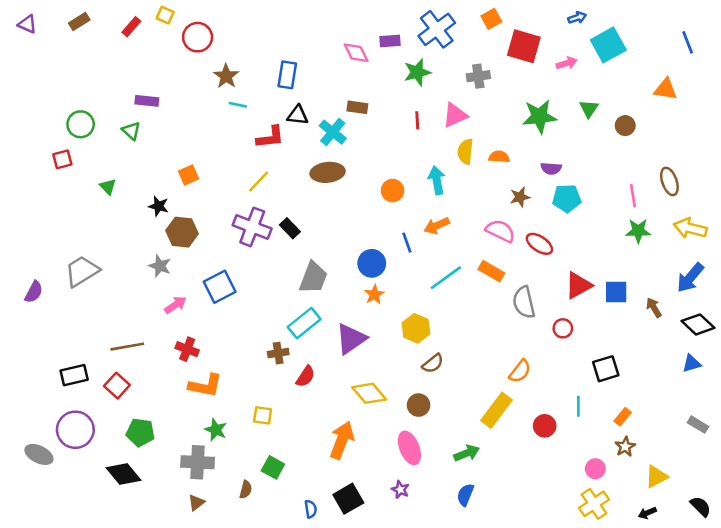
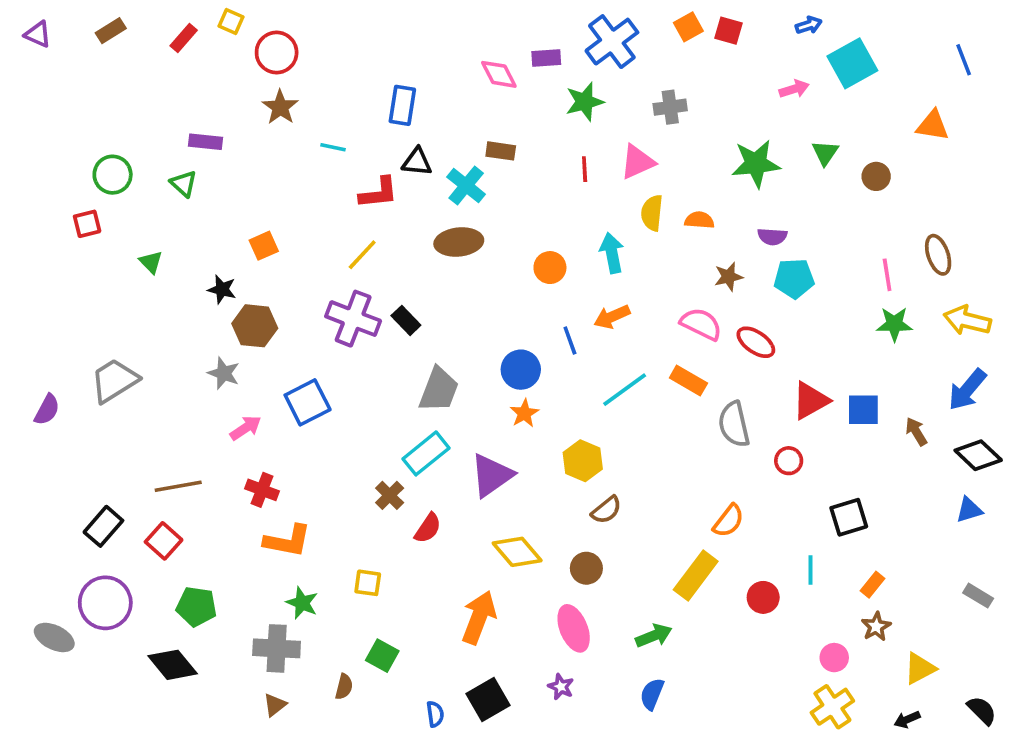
red square: (524, 46) -> (729, 31), moved, size x0.6
brown star: (226, 76) -> (280, 107), moved
brown cross: (278, 353) -> (390, 495), turned -36
black rectangle: (74, 375) -> (103, 526), turned -36

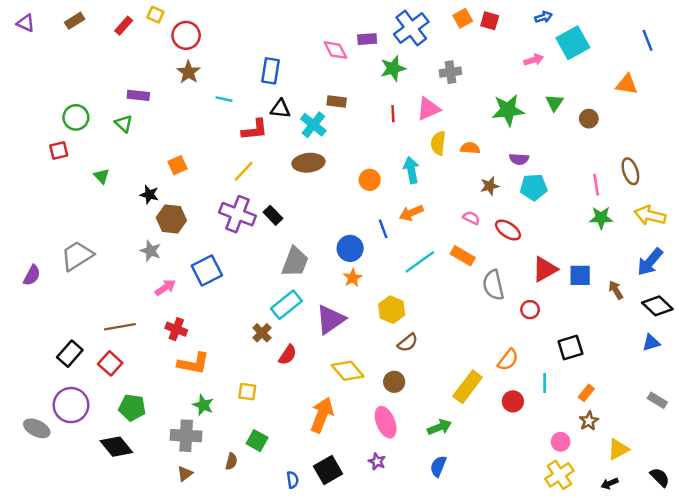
pink semicircle: (701, 324) -> (471, 218), size x0.6
orange semicircle: (729, 521) -> (508, 360), moved

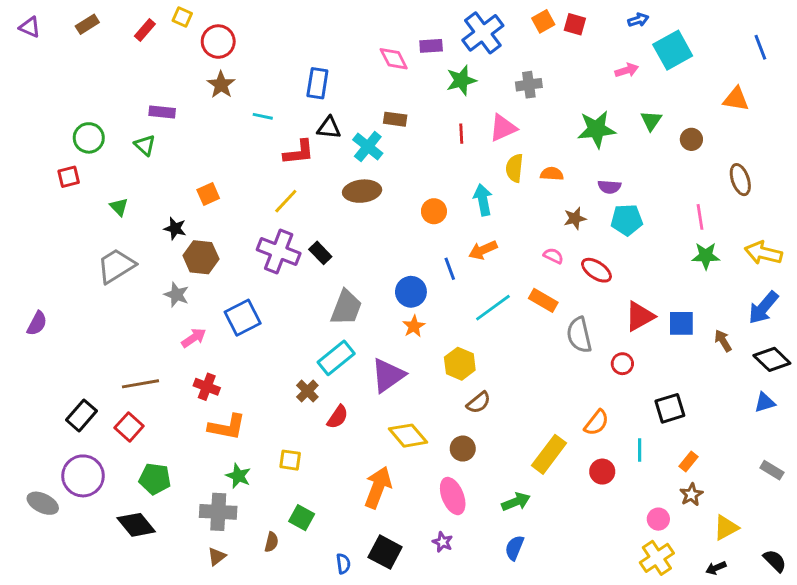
brown ellipse: (630, 171) -> (740, 180), moved
gray trapezoid: (77, 256) -> (116, 266), moved
black square: (328, 470) -> (385, 552), turned -32

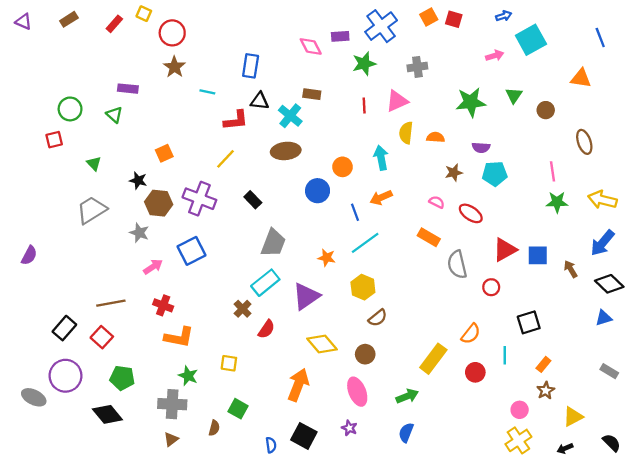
purple cross: (279, 252) -> (199, 199), moved
blue circle: (411, 292) -> (318, 191), moved
cyan line: (493, 308) -> (365, 243), moved
orange star: (414, 326) -> (327, 258), turned -30

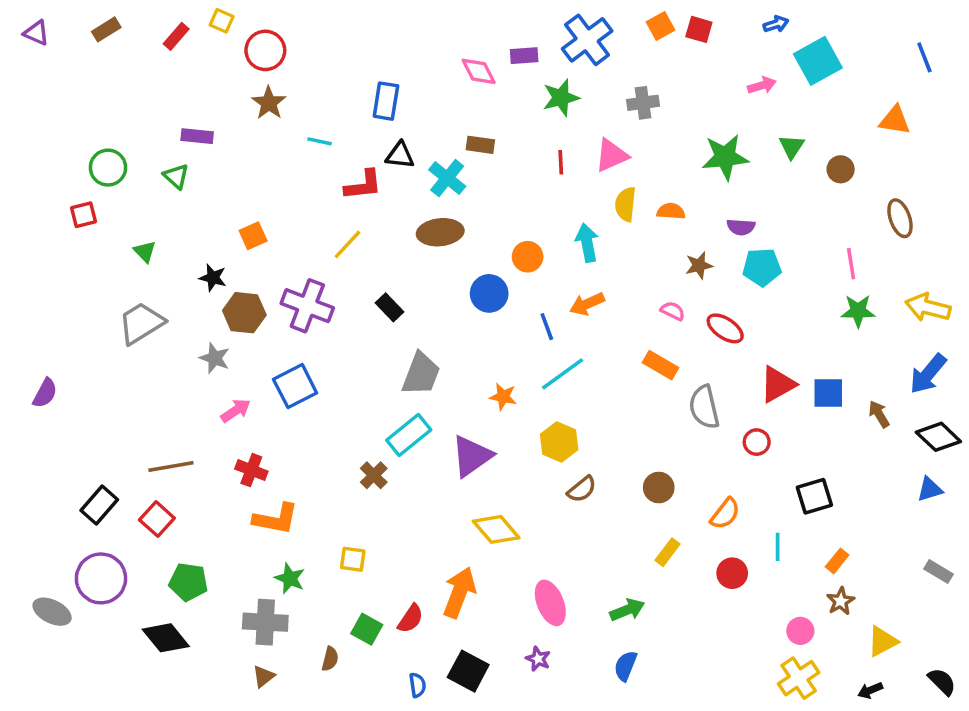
red semicircle: (266, 329) -> (410, 619), moved
brown circle: (365, 354) -> (659, 488), moved
yellow rectangle: (433, 359) -> (667, 552), size x0.6

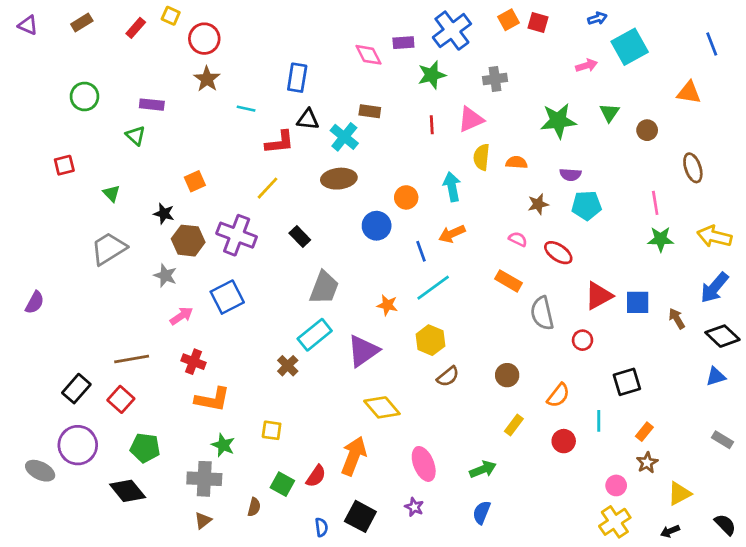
green circle: (108, 168) -> (84, 97), moved

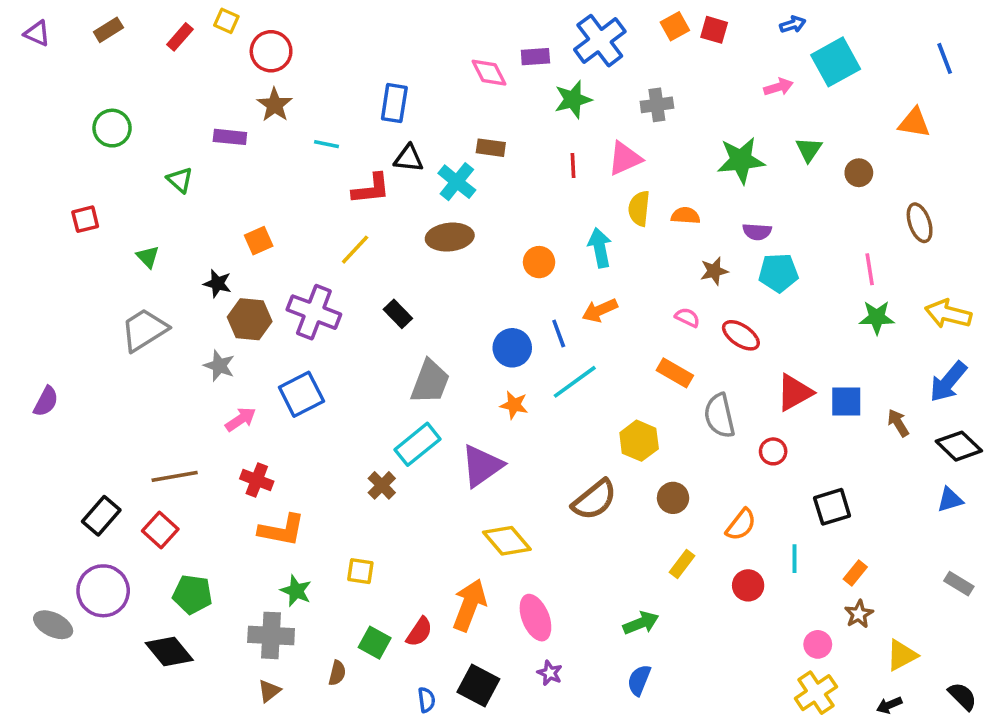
purple rectangle: (152, 105) -> (230, 137), moved
blue circle: (377, 226) -> (512, 348), moved
yellow hexagon: (430, 340) -> (639, 441), moved
brown semicircle: (448, 376) -> (594, 500), size x1.5
pink ellipse: (424, 464) -> (535, 618), moved

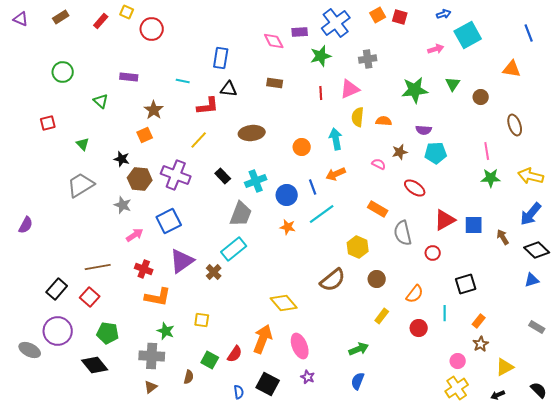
brown star: (275, 105) -> (154, 110), moved
cyan cross: (457, 182) -> (256, 181), moved, turned 30
pink semicircle: (687, 317) -> (379, 164), moved
purple triangle: (482, 466) -> (182, 261), moved

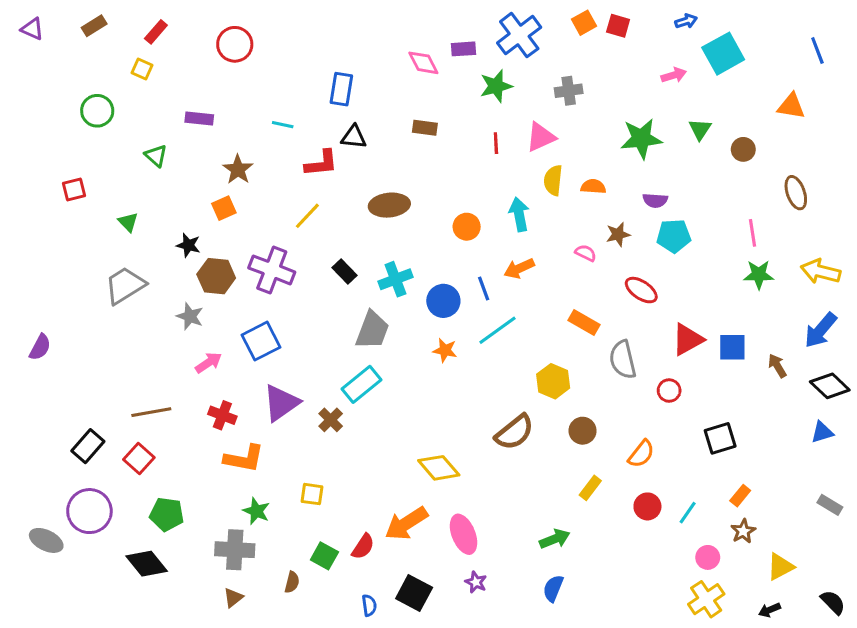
yellow square: (127, 12) -> (142, 69), moved
cyan line: (445, 313) -> (688, 513), moved, turned 35
orange arrow: (263, 339) -> (406, 523), turned -144

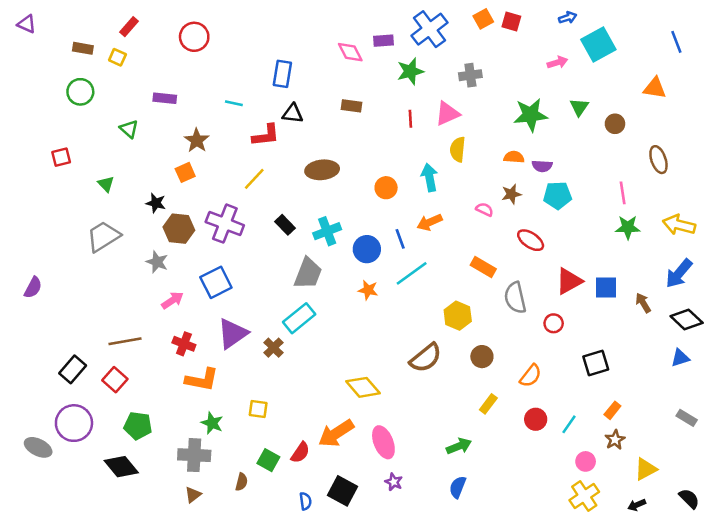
brown rectangle: (94, 26) -> (83, 48), moved, turned 42
orange semicircle: (593, 186) -> (514, 157), moved

